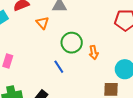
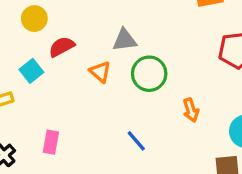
green circle: (72, 43) -> (149, 74), moved

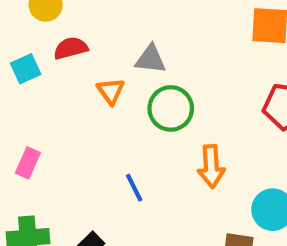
orange arrow: (191, 110) -> (211, 166), size x1.4

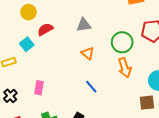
orange triangle: (111, 91) -> (88, 53), moved
green circle: (171, 108) -> (122, 42), moved

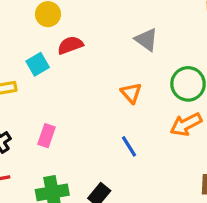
gray triangle: (84, 25) -> (146, 40), moved, turned 35
orange arrow: (125, 68) -> (186, 124), turned 72

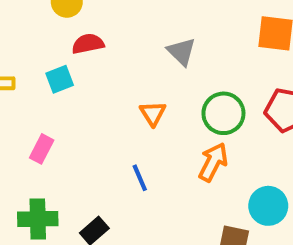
cyan square: (38, 64) -> (60, 79), moved
orange arrow: (186, 124) -> (213, 162), turned 136

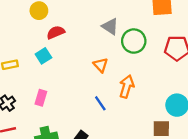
green circle: (223, 113) -> (134, 41), moved
orange arrow: (213, 162) -> (127, 86), moved

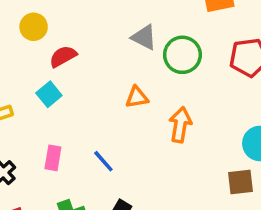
orange triangle: (101, 65) -> (137, 97), turned -49
blue line: (100, 103) -> (103, 161), moved

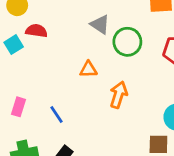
red semicircle: (63, 56) -> (36, 31), turned 30
cyan square: (49, 94) -> (14, 45), moved

